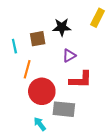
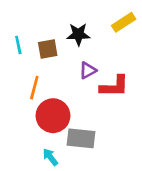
yellow rectangle: (98, 18) -> (124, 22), turned 30
cyan line: (14, 46) -> (18, 45), moved
red L-shape: (81, 80) -> (114, 86), moved

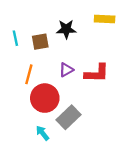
yellow rectangle: (124, 22) -> (105, 19), turned 36
purple triangle: (88, 70) -> (66, 70), moved
gray rectangle: (81, 138) -> (68, 117), turned -50

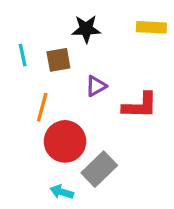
black star: (66, 29) -> (86, 29), moved
purple triangle: (66, 70) -> (96, 86), moved
cyan arrow: (43, 133) -> (62, 192), turned -35

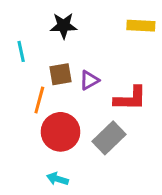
black star: (86, 29) -> (64, 26), moved
brown square: (58, 60) -> (61, 74), moved
gray rectangle: (99, 169) -> (109, 138), moved

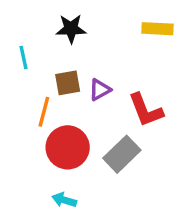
red L-shape: (130, 98) -> (146, 110), turned 68

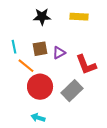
yellow rectangle: (157, 29) -> (79, 17), moved
cyan line: (24, 58) -> (14, 47), moved
orange line: (44, 112) -> (26, 66), turned -66

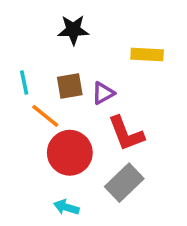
yellow rectangle: (79, 17) -> (147, 54), moved
red L-shape: (86, 65) -> (126, 133), moved
gray rectangle: (72, 91) -> (124, 183), moved

